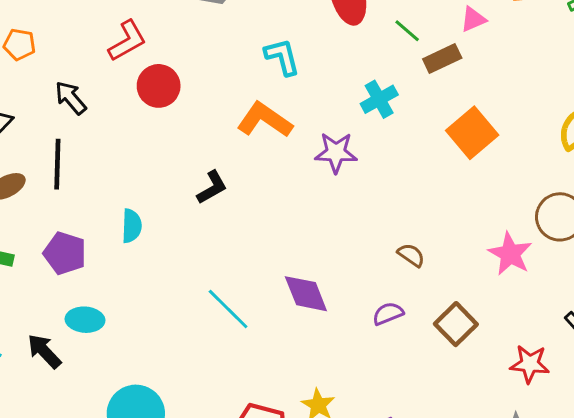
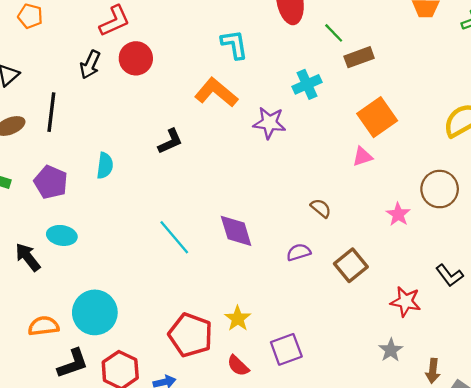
pink triangle: (473, 19) -> (362, 156), moved
black arrow: (71, 98) -> (90, 65), moved, turned -120
pink star: (510, 254) -> (398, 214), size x0.7

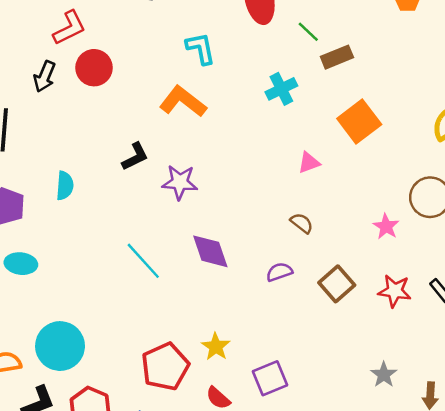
purple star: (269, 123) -> (180, 182), moved
pink triangle: (362, 156) -> (309, 163), moved
red star: (406, 302) -> (395, 291), moved
red pentagon: (191, 335) -> (165, 366), turned 30

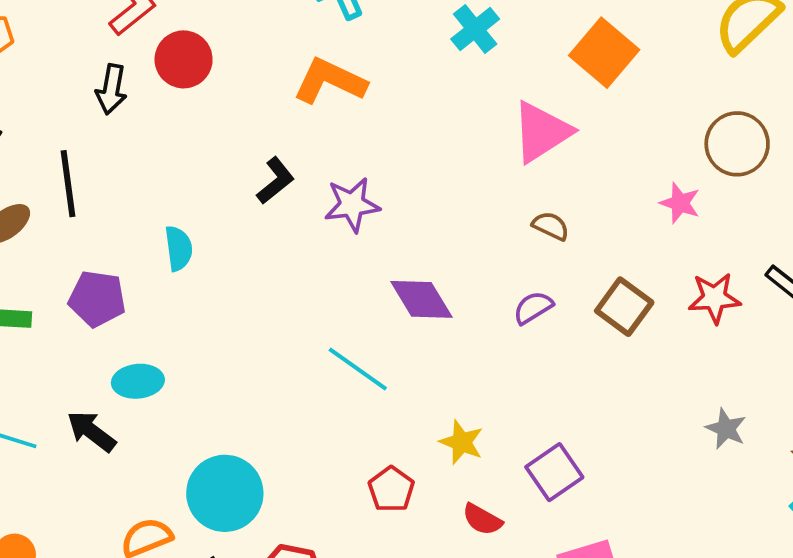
pink triangle: (309, 163) -> (542, 132), size x1.8
cyan line: (143, 261) -> (358, 369), moved
red pentagon: (165, 366) -> (391, 489), size x0.6

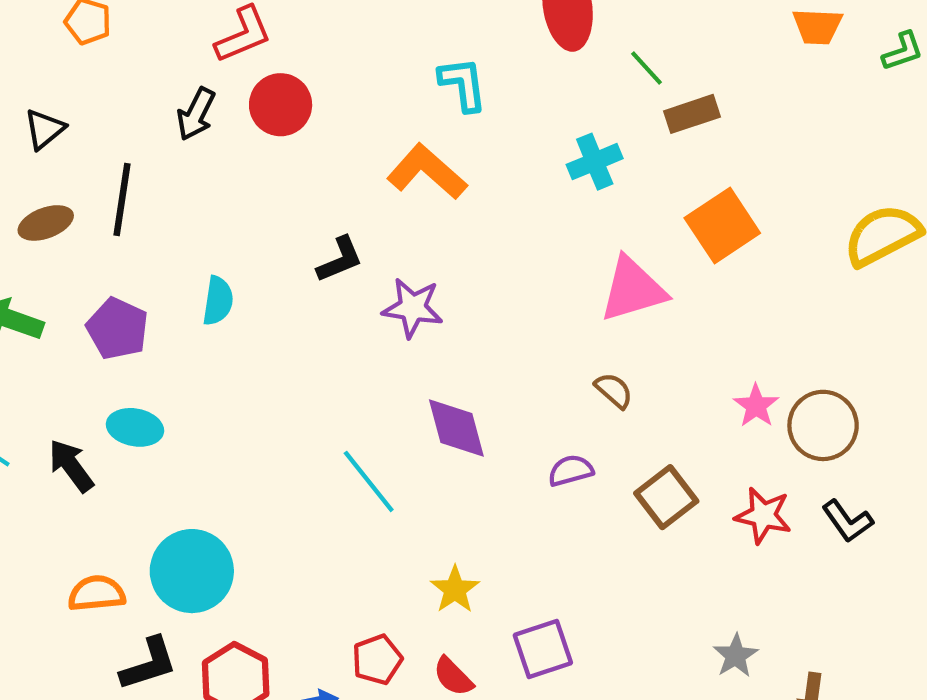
brown circle: (737, 144) -> (823, 425), moved
red pentagon: (391, 489) -> (377, 660), moved

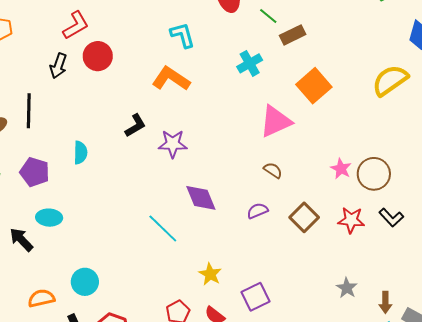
cyan circle: (192, 571) -> (85, 282), size x0.7

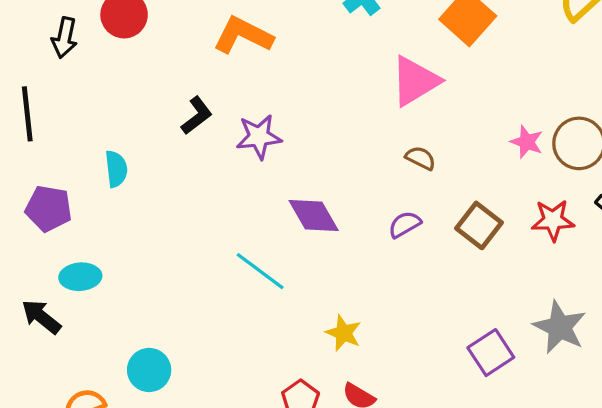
gray star: (347, 288) -> (560, 327), size x1.6
purple square: (255, 297) -> (491, 353), moved

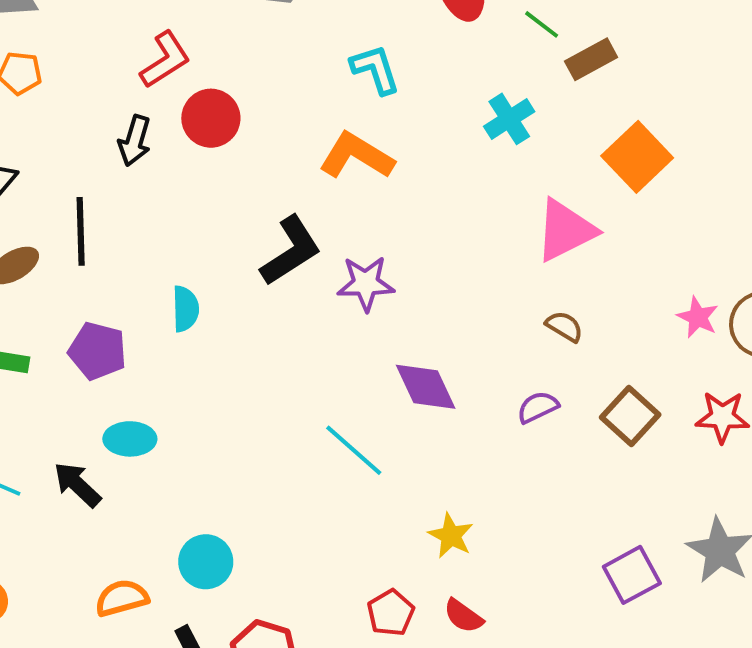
black L-shape: (197, 116) -> (291, 251), size x1.5

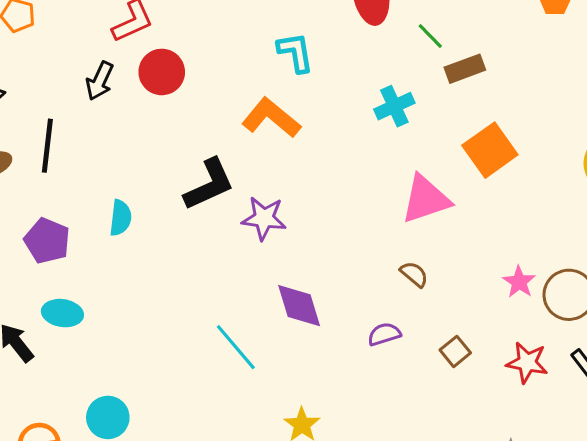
brown square: (630, 416) -> (455, 351), size x0.7

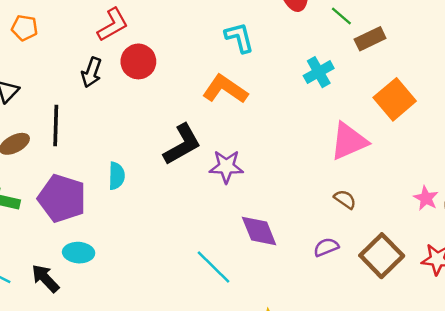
purple pentagon: (47, 241) -> (62, 198), size x1.4
brown square: (455, 351) -> (382, 256), size x1.8

